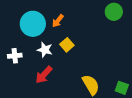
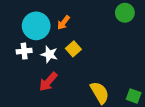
white cross: (15, 56) -> (24, 51), moved

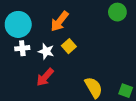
orange arrow: (64, 23) -> (60, 21), size x1.5
cyan circle: (36, 26) -> (18, 24), moved

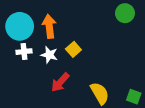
orange arrow: (60, 21) -> (49, 26), moved, turned 135
red arrow: (45, 77) -> (60, 82), moved

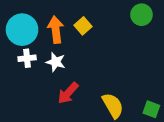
yellow square: (73, 49) -> (83, 26), moved

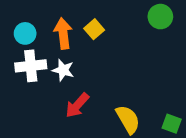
cyan circle: (22, 30) -> (25, 33), size x0.6
white cross: (27, 58) -> (31, 66), size x1.5

